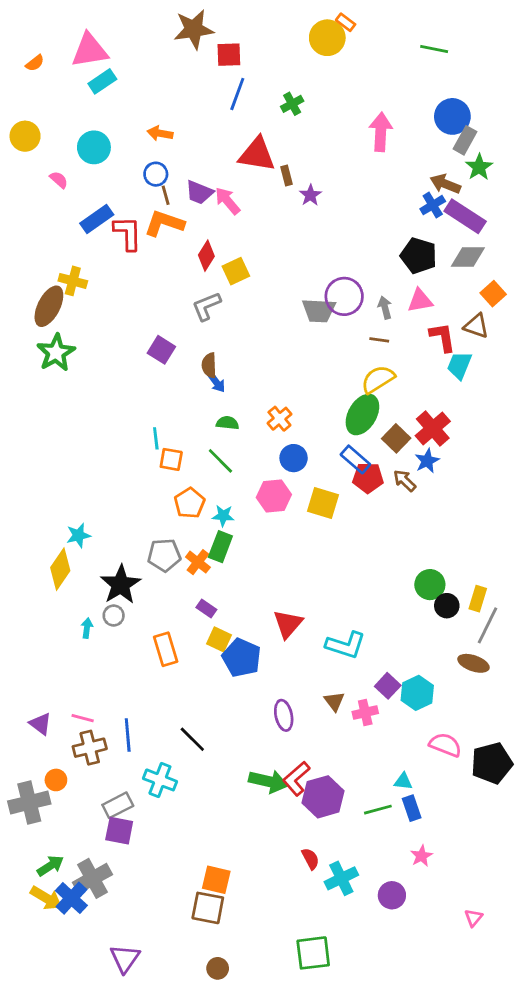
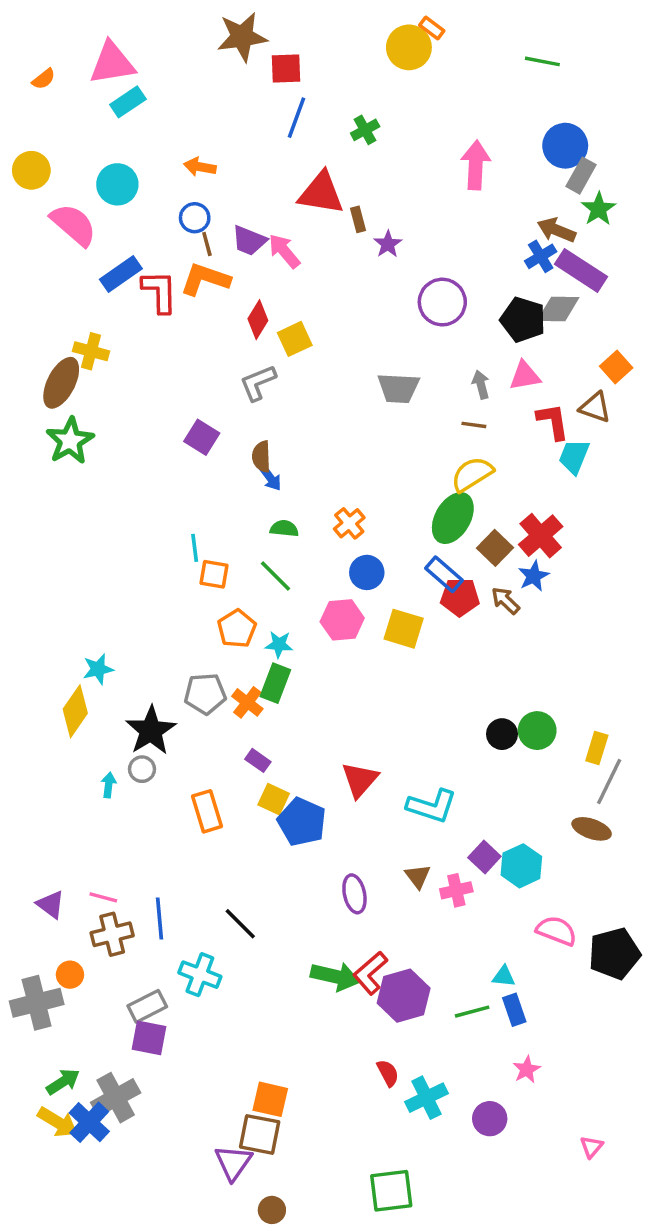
pink semicircle: (59, 180) -> (73, 225), size x2.0
gray diamond: (468, 257) -> (558, 309), moved
purple circle: (344, 296) -> (442, 302), moved
black circle: (447, 606) -> (502, 734), moved
purple triangle: (125, 959) -> (233, 1163), moved

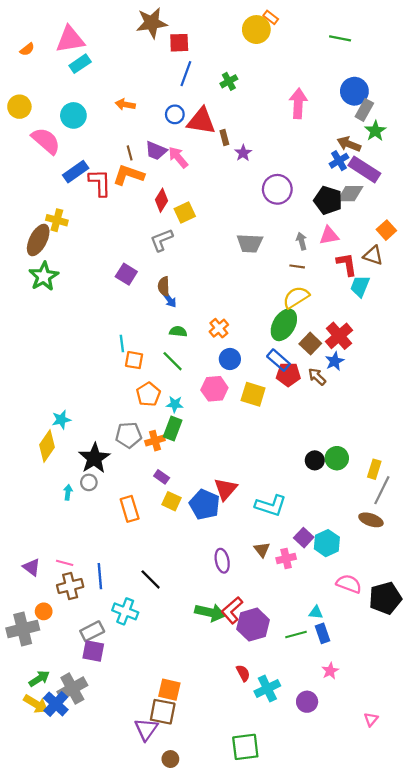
blue circle: (195, 218) -> (175, 114), moved
orange cross: (247, 702) -> (155, 441), turned 36
blue pentagon: (302, 822) -> (205, 504), moved

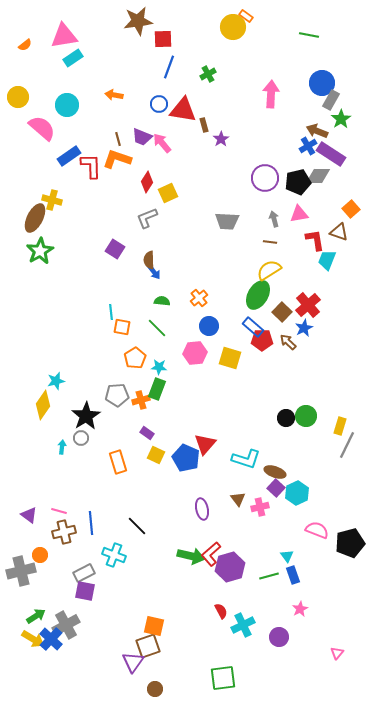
purple circle: (277, 189) -> (265, 178), moved
black pentagon: (328, 200) -> (298, 182), turned -30
brown ellipse: (371, 520) -> (275, 472), moved
cyan triangle: (316, 612) -> (287, 556), turned 48
brown square: (163, 712) -> (148, 646), turned -30

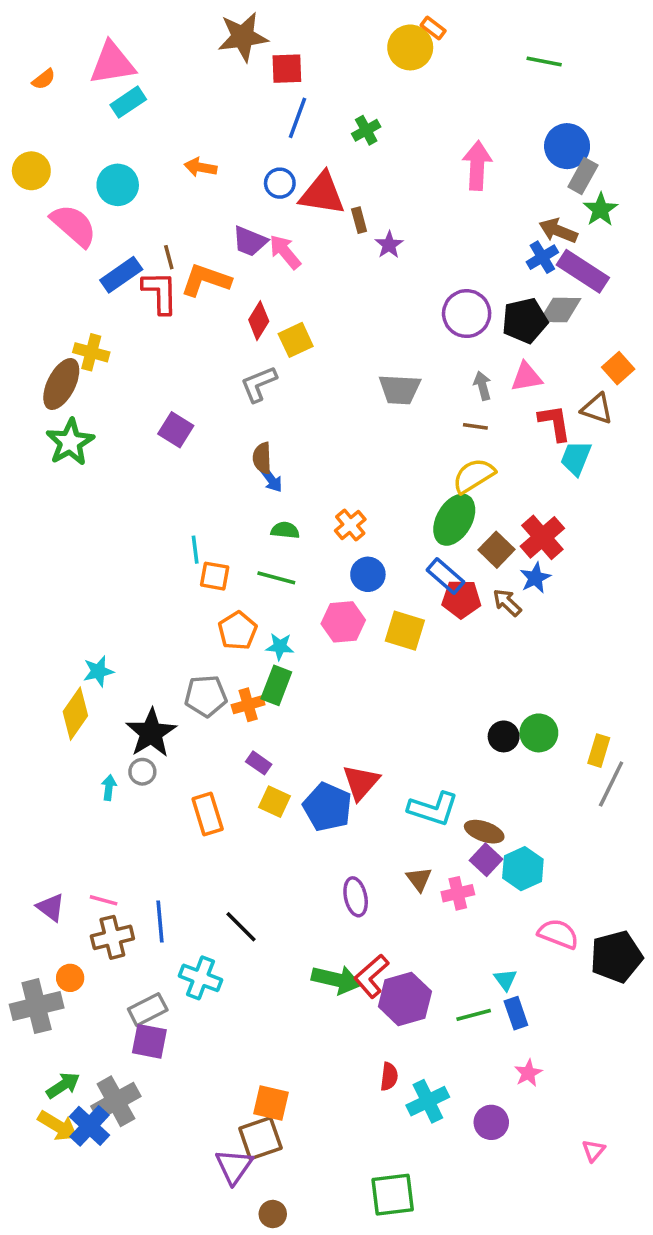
brown line: (118, 139) -> (169, 257), moved
purple square: (115, 249) -> (176, 430), moved
green line: (157, 328) -> (276, 578), turned -30
red semicircle: (221, 611) -> (389, 1077), turned 35

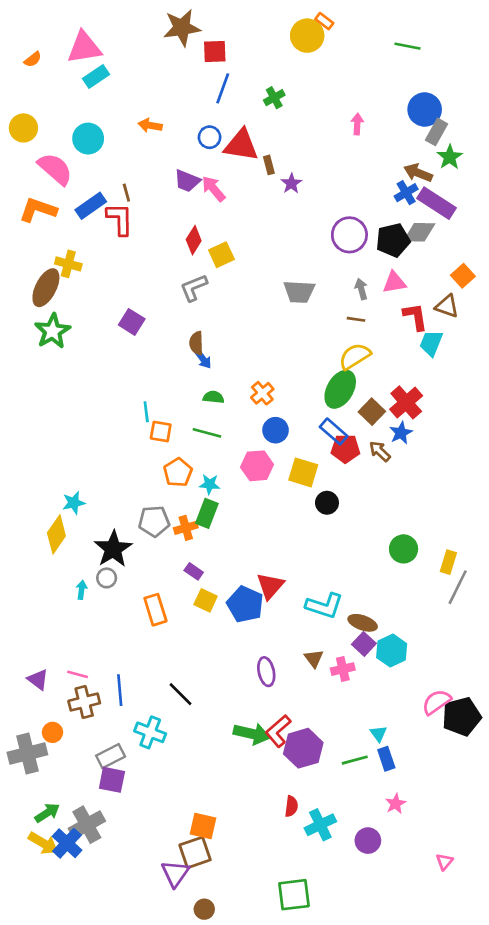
pink arrow: (477, 165) -> (357, 124), size x0.6
orange L-shape: (206, 280) -> (38, 210), moved
black circle: (504, 736) -> (327, 503), moved
pink semicircle: (558, 934) -> (437, 702), moved, turned -56

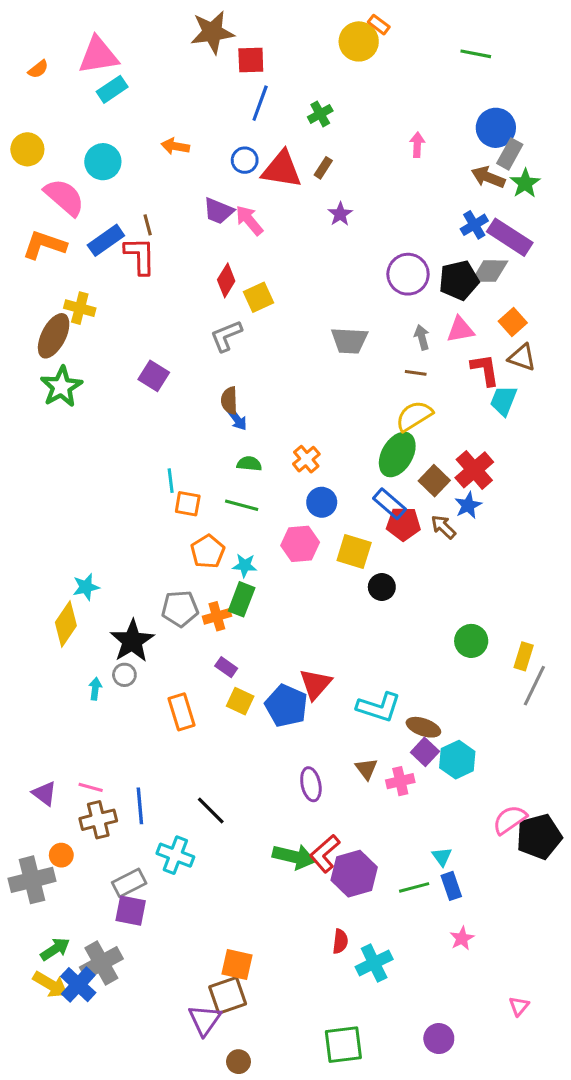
brown rectangle: (269, 165) -> (323, 168), moved, turned 48
brown arrow: (418, 173) -> (488, 177), moved
orange square: (463, 276) -> (513, 322), moved
purple circle: (368, 841) -> (439, 1039), moved

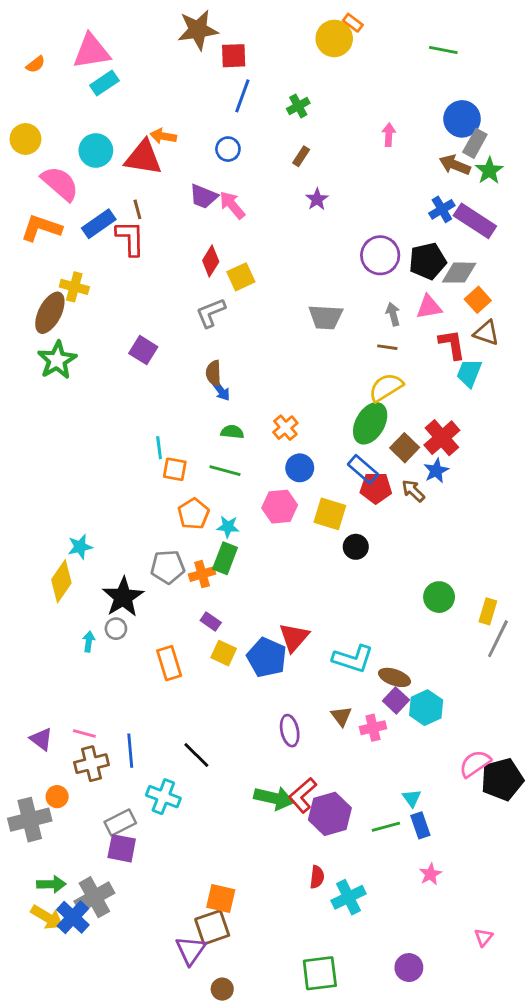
red triangle: (282, 169) -> (143, 158), moved
gray diamond: (490, 271) -> (459, 273), moved
green arrow: (55, 949) -> (51, 884), turned 32

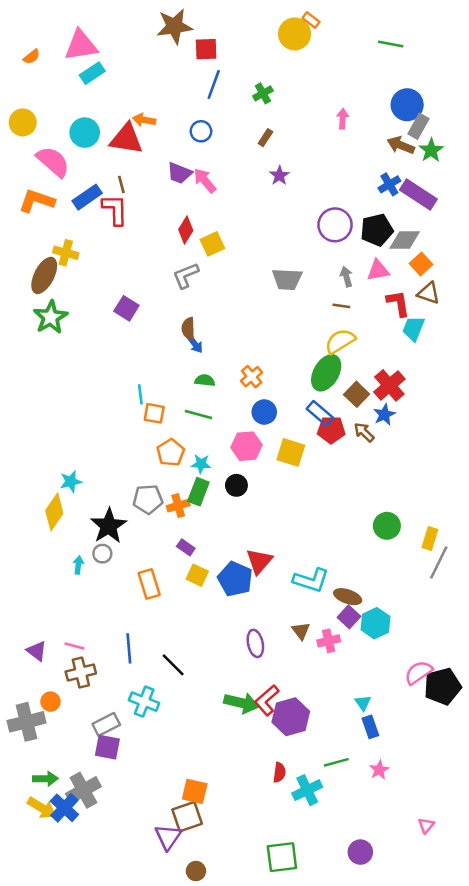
black circle: (356, 547) -> (236, 485), moved
blue line: (130, 751) -> (129, 648), moved
green line: (386, 827) -> (336, 762), moved

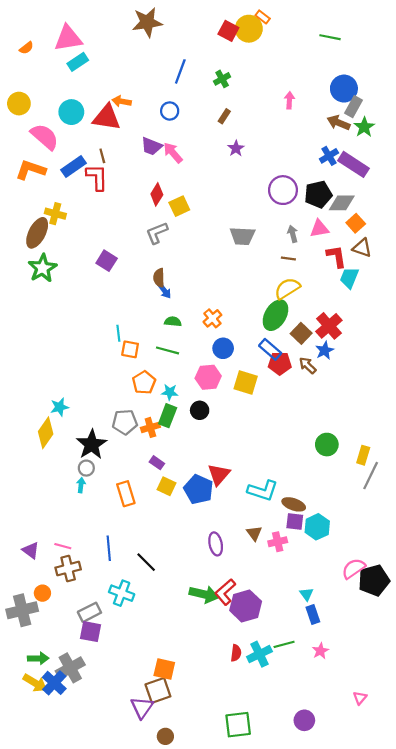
red square: (206, 49) -> (228, 31), moved, turned 30
cyan arrow: (78, 565) -> (81, 485), moved
purple square: (349, 617) -> (295, 521), turned -36
cyan cross: (307, 790) -> (259, 654), moved

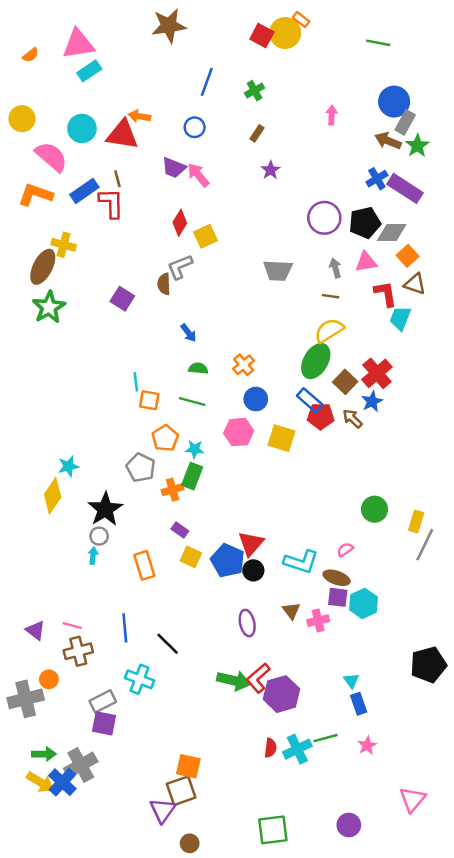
brown semicircle: (159, 278) -> (164, 284), moved
black circle: (200, 410) -> (253, 570), moved
gray pentagon: (125, 422) -> (141, 468), moved, turned 30
pink semicircle: (354, 569) -> (345, 550), moved, size x0.6
pink triangle: (360, 698) -> (412, 799), size x1.6

